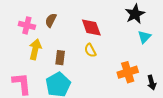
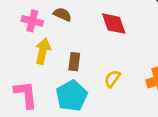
brown semicircle: (51, 20) -> (62, 14), turned 88
yellow semicircle: (90, 50) -> (112, 79), moved, turned 64

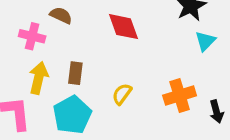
pink cross: (32, 21) -> (32, 36), moved
yellow arrow: (43, 51) -> (39, 78), moved

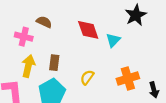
cyan triangle: (205, 41) -> (113, 40), moved

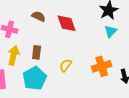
brown semicircle: (44, 22) -> (39, 16), moved
cyan triangle: (113, 40) -> (111, 31), moved

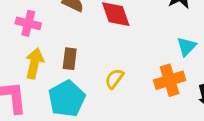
cyan triangle: (111, 31) -> (187, 46), moved

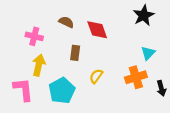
brown rectangle: (70, 59) -> (75, 53), moved

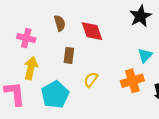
brown semicircle: (66, 22) -> (60, 23), turned 48

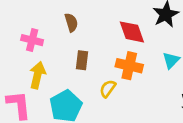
red diamond: (92, 31) -> (132, 32), moved
orange cross: (132, 81) -> (129, 66), moved, turned 30

